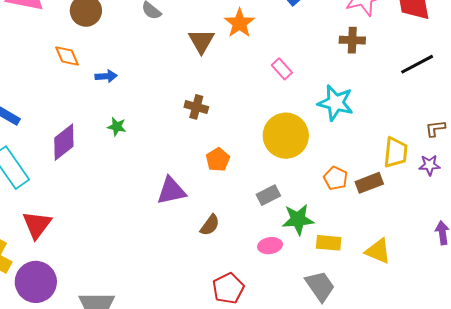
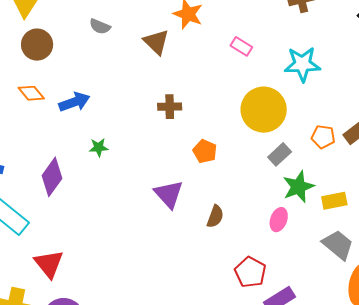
blue arrow: (106, 76) -> (74, 102), size x1.4
purple triangle: (171, 191) -> (169, 194), turned -44
gray rectangle: (268, 195) -> (280, 154), moved
pink ellipse: (270, 246) -> (279, 220), turned -45

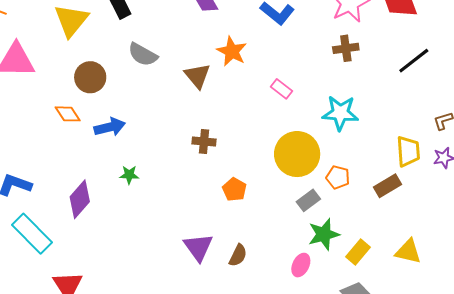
gray semicircle: (100, 26) -> (143, 55), size x1.4
brown circle: (37, 45) -> (90, 77), moved
orange pentagon: (323, 137) -> (338, 177), moved
purple triangle: (169, 194) -> (198, 247), moved
yellow rectangle: (334, 201) -> (358, 252), turned -45

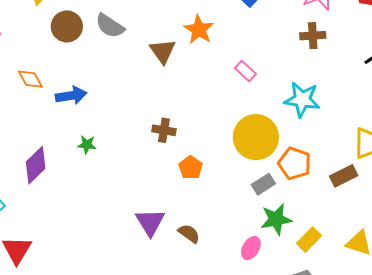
brown circle: (90, 77) -> (67, 26), moved
brown cross: (204, 141) -> (164, 130), moved
orange pentagon: (338, 177) -> (295, 163), size x1.4
brown semicircle: (238, 255) -> (189, 234), turned -85

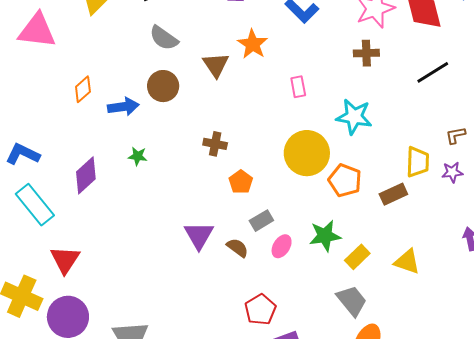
brown circle: (67, 26) -> (163, 86), moved
pink rectangle: (245, 71) -> (298, 87), turned 35
orange diamond: (30, 79) -> (83, 89), turned 76
gray rectangle: (263, 184) -> (261, 221), moved
pink ellipse: (251, 248) -> (282, 246), moved

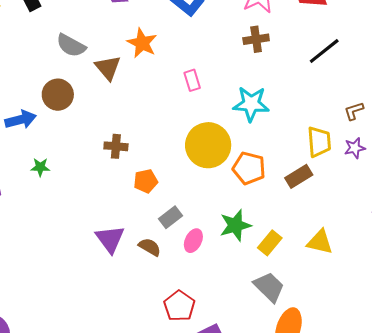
gray semicircle: (164, 38) -> (71, 45), moved
orange pentagon: (241, 182) -> (146, 181), turned 30

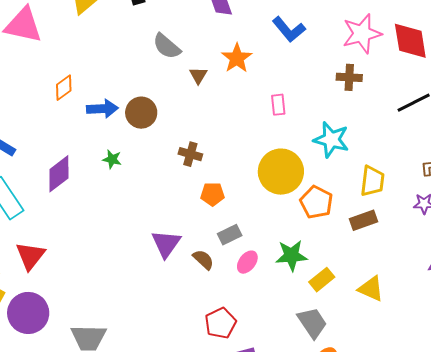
brown triangle: (108, 68) -> (198, 75), size x0.7
brown circle: (58, 95) -> (141, 113), moved
yellow trapezoid: (319, 142) -> (372, 181), moved

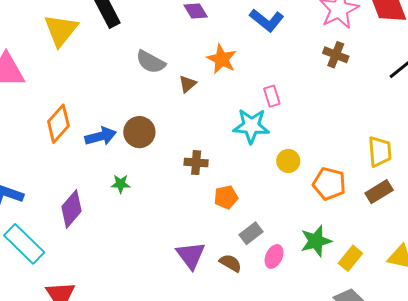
brown triangle: (198, 75) -> (188, 84), turned 30
brown cross: (349, 77) -> (336, 55), turned 30
orange diamond: (64, 88) -> (58, 124), size x1.4
cyan star: (331, 140) -> (251, 126), moved
yellow circle: (281, 172) -> (288, 161), size x0.5

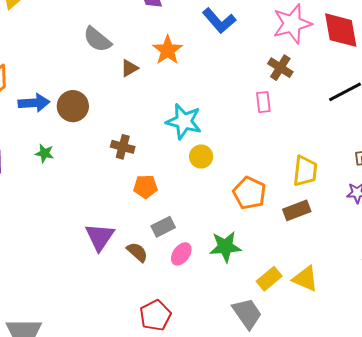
pink rectangle: (272, 96) -> (263, 102), moved
yellow circle: (288, 161) -> (201, 157), moved
yellow rectangle: (350, 258) -> (269, 279), moved

